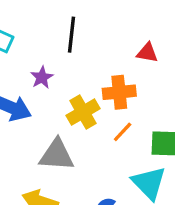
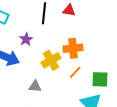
red triangle: (147, 53) -> (69, 10), moved
gray triangle: (57, 155) -> (35, 86), size x0.6

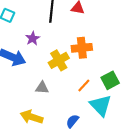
orange line: (75, 72) -> (84, 86), moved
green square: (100, 79) -> (110, 80), turned -30

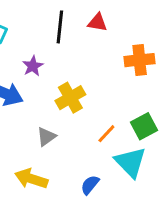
orange cross: (82, 48) -> (140, 60), moved
gray triangle: (42, 88) -> (46, 137), turned -40

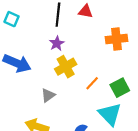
purple star: (33, 66) -> (57, 43), moved
orange line: (106, 134) -> (92, 83), moved

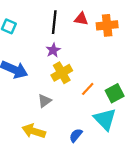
orange cross: (116, 39) -> (107, 25), moved

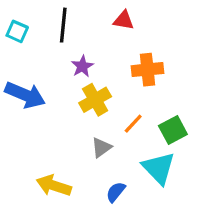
black line: (54, 22) -> (63, 25), moved
orange cross: (107, 25) -> (147, 70), moved
gray triangle: (45, 101) -> (101, 147), moved

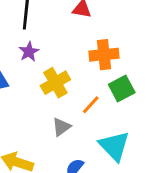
purple star: (82, 66) -> (29, 52), moved
green square: (173, 130) -> (122, 89), moved

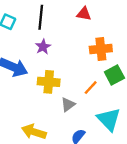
yellow cross: (55, 83) -> (49, 82), moved, turned 35

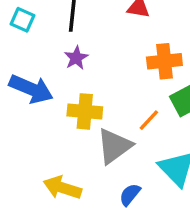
gray triangle: (68, 105) -> (114, 146), size x1.6

